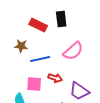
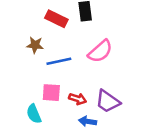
red arrow: (55, 78) -> (78, 99), moved

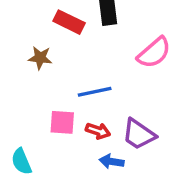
pink semicircle: (100, 51) -> (154, 53), moved
blue line: (59, 61) -> (95, 92), moved
cyan semicircle: (34, 114) -> (21, 161), moved

